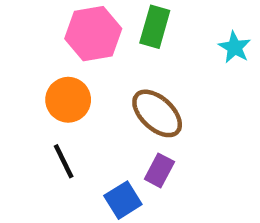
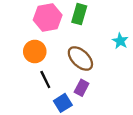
cyan star: (235, 47) -> (120, 41), moved
black line: (64, 161) -> (45, 80), moved

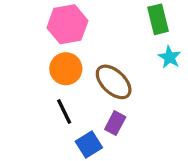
green rectangle: (79, 14) -> (158, 19), moved, turned -30
orange circle: (35, 51) -> (66, 69), moved

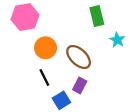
green rectangle: (158, 19) -> (97, 16), moved
pink hexagon: (67, 24) -> (25, 17), moved

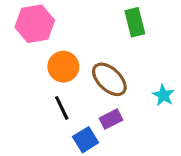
cyan star: (117, 40) -> (163, 95), moved
purple rectangle: (80, 85) -> (111, 119), turned 35

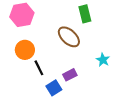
orange circle: (63, 67) -> (25, 50), moved
brown ellipse: (109, 79) -> (69, 37), moved

